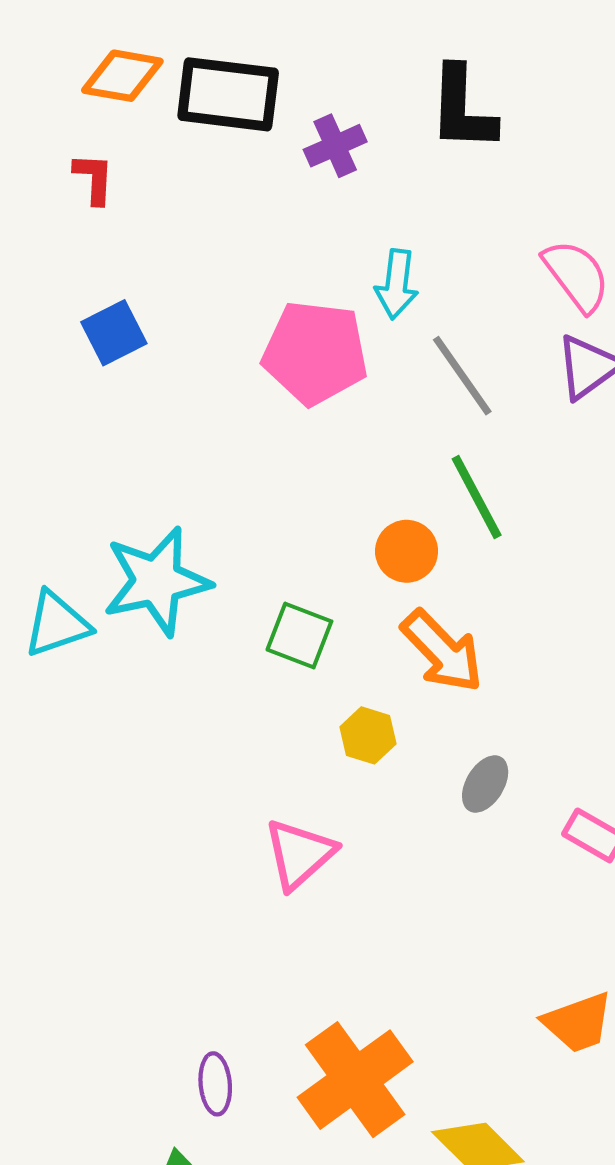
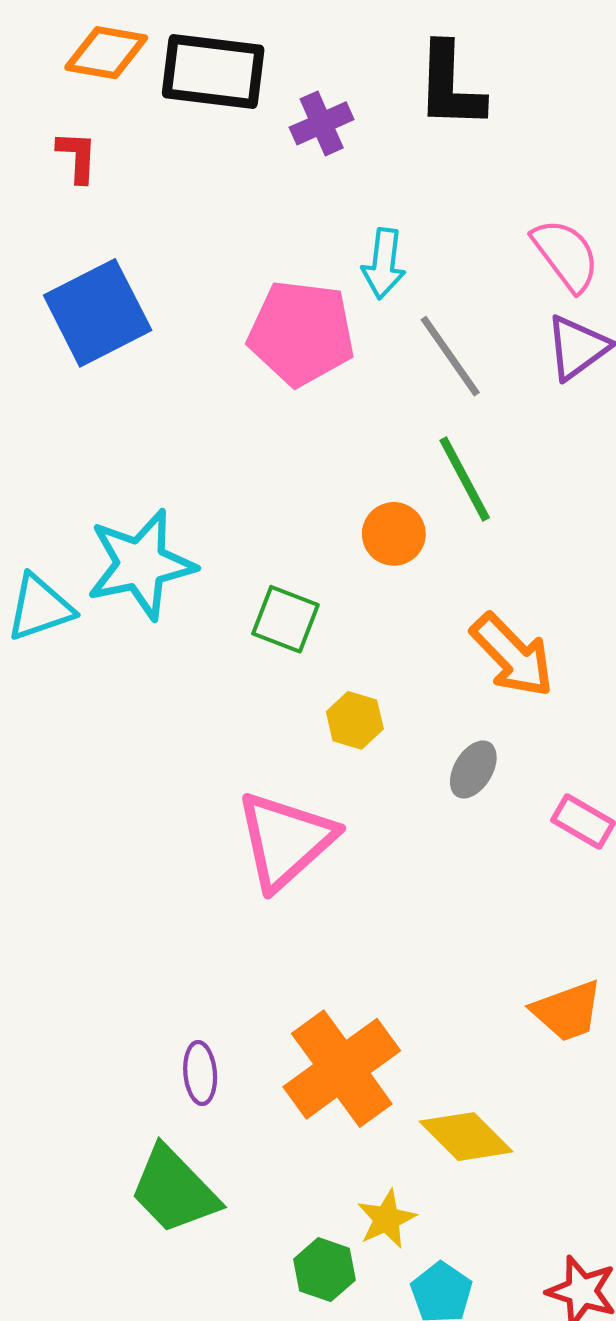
blue square: (114, 333) -> (98, 313), size x1.6
orange arrow: (442, 651) -> (512, 655), moved
pink triangle: (299, 854) -> (285, 840), size x1.4

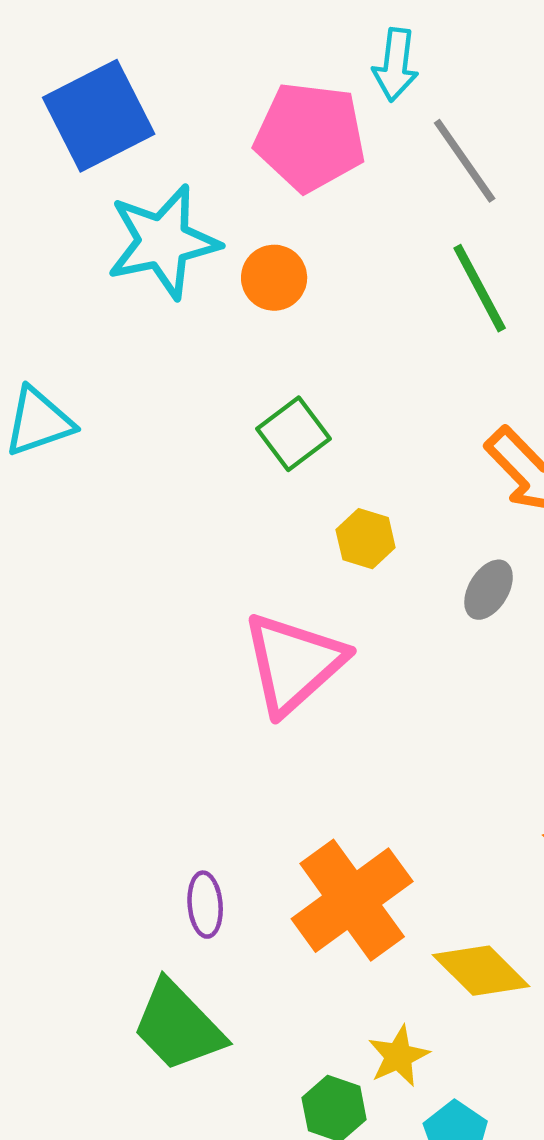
orange circle: (394, 534) -> (274, 278), moved
cyan star: (141, 564) -> (163, 242), moved
green square: (285, 619) -> (294, 434), turned 32

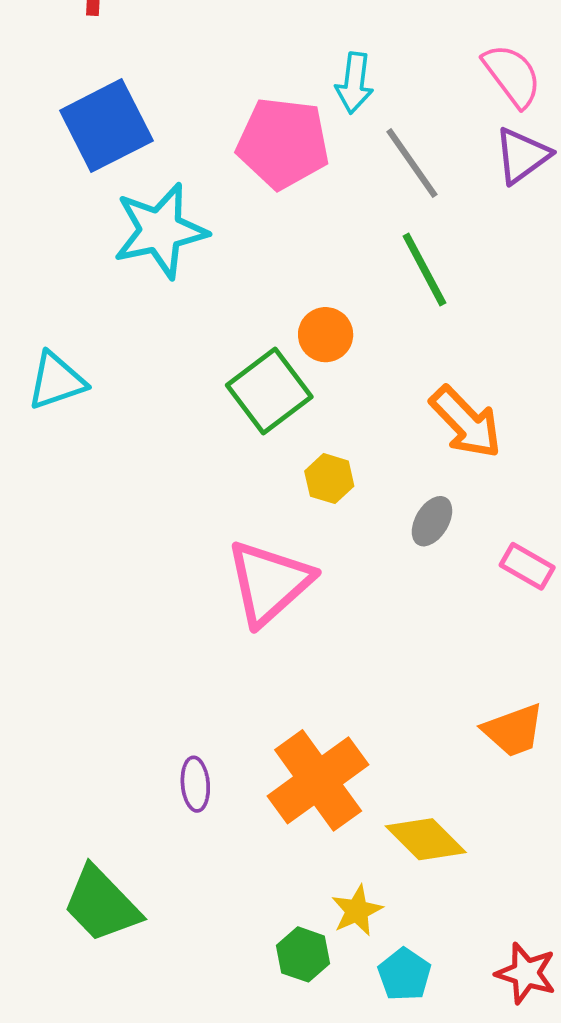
orange circle: (274, 278) -> (326, 335), moved
green square: (294, 434) -> (269, 391), size x1.4
green trapezoid: (178, 1026) -> (101, 904), moved

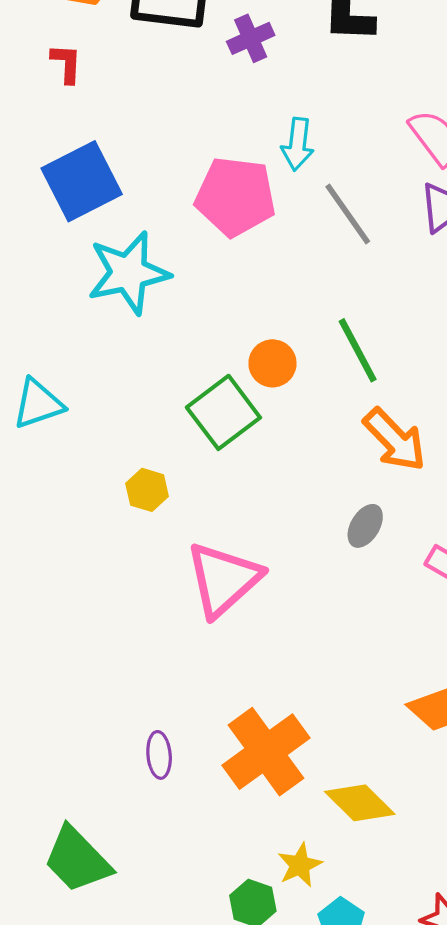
green line: (424, 270) -> (358, 350), moved
yellow hexagon: (329, 479) -> (147, 490), moved

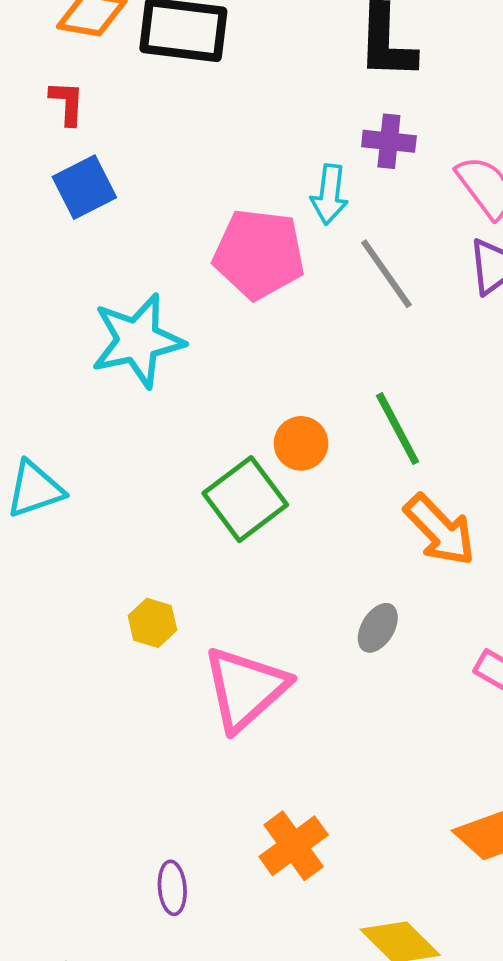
purple cross: (251, 38) -> (389, 141), moved, turned 30
blue square: (82, 181) -> (84, 187), moved, size x0.7
yellow hexagon: (147, 490) -> (152, 623), moved
gray ellipse: (365, 526) -> (378, 628), moved
orange cross: (266, 752) -> (294, 846), moved, size x0.7

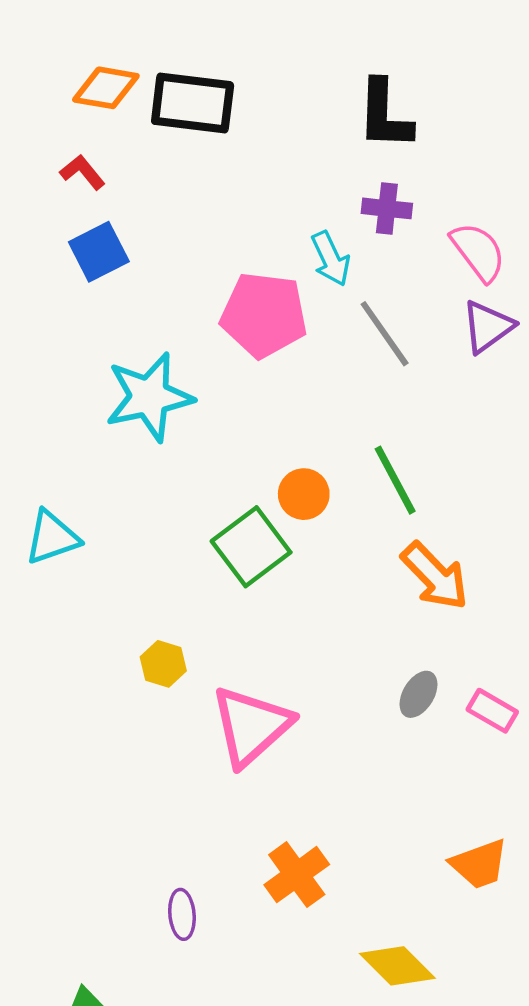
red L-shape: (67, 103) -> (82, 172), turned -42
cyan arrow: (329, 195) -> (331, 259), turned -32
gray ellipse: (378, 628) -> (418, 694), moved

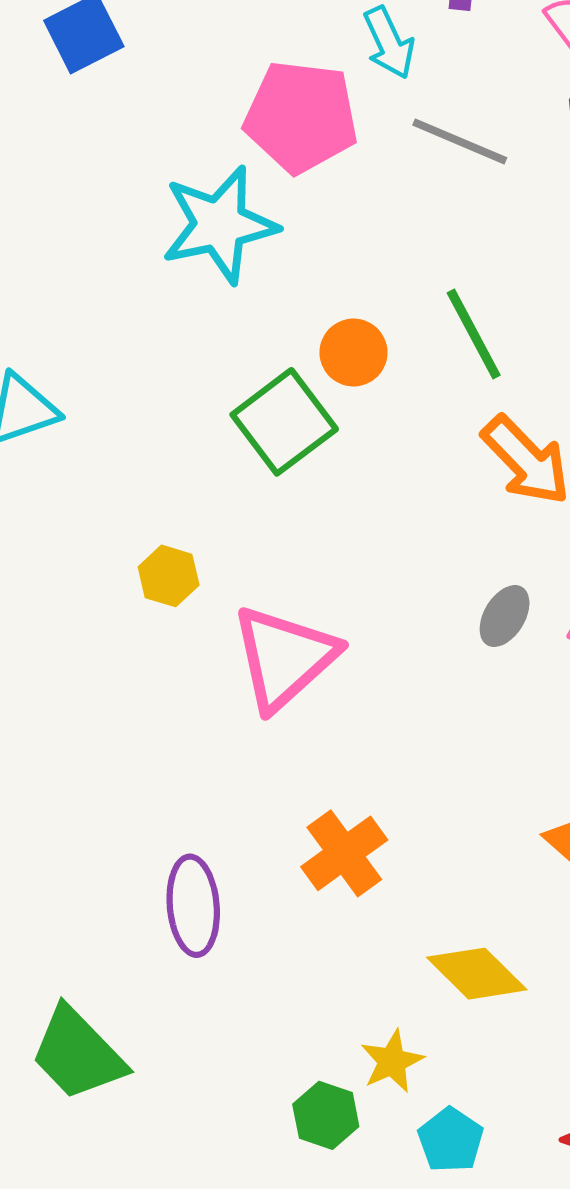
gray line: (385, 334) -> (460, 141), turned -32
cyan star: (149, 397) -> (219, 225), moved
purple ellipse: (182, 914) -> (193, 906), size x1.5

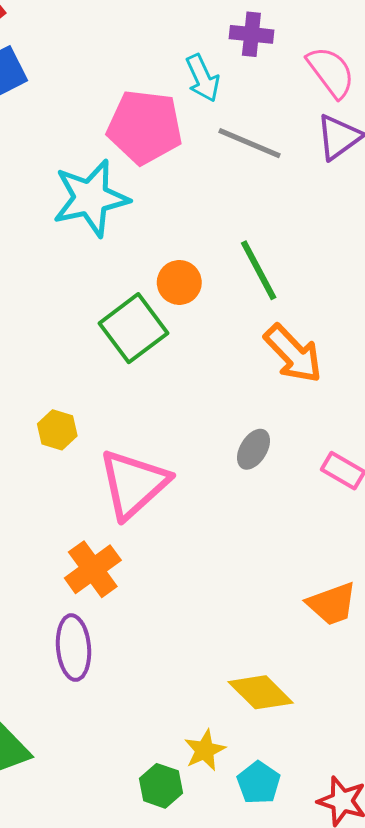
gray ellipse: (505, 616) -> (253, 449), moved
orange cross: (344, 853) -> (93, 569), moved
cyan pentagon: (451, 1140) -> (259, 783), moved

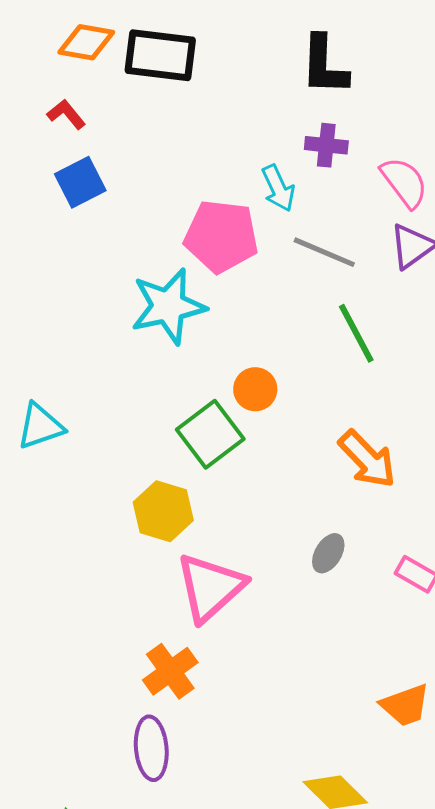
green line: (259, 270) -> (356, 333), moved
yellow hexagon: (57, 430) -> (163, 511), moved, size x1.5

